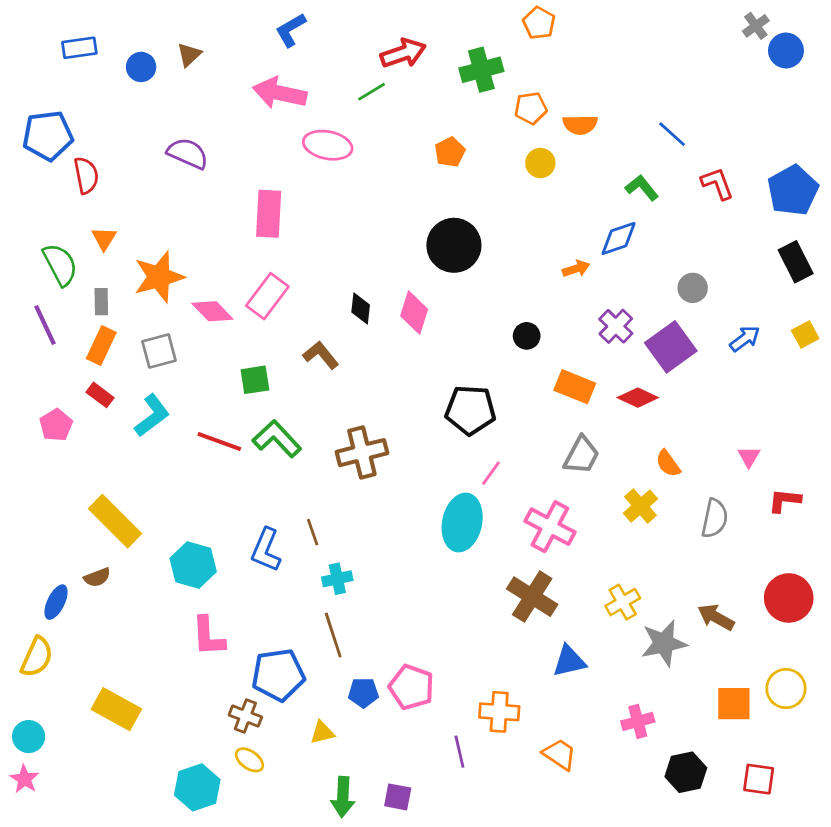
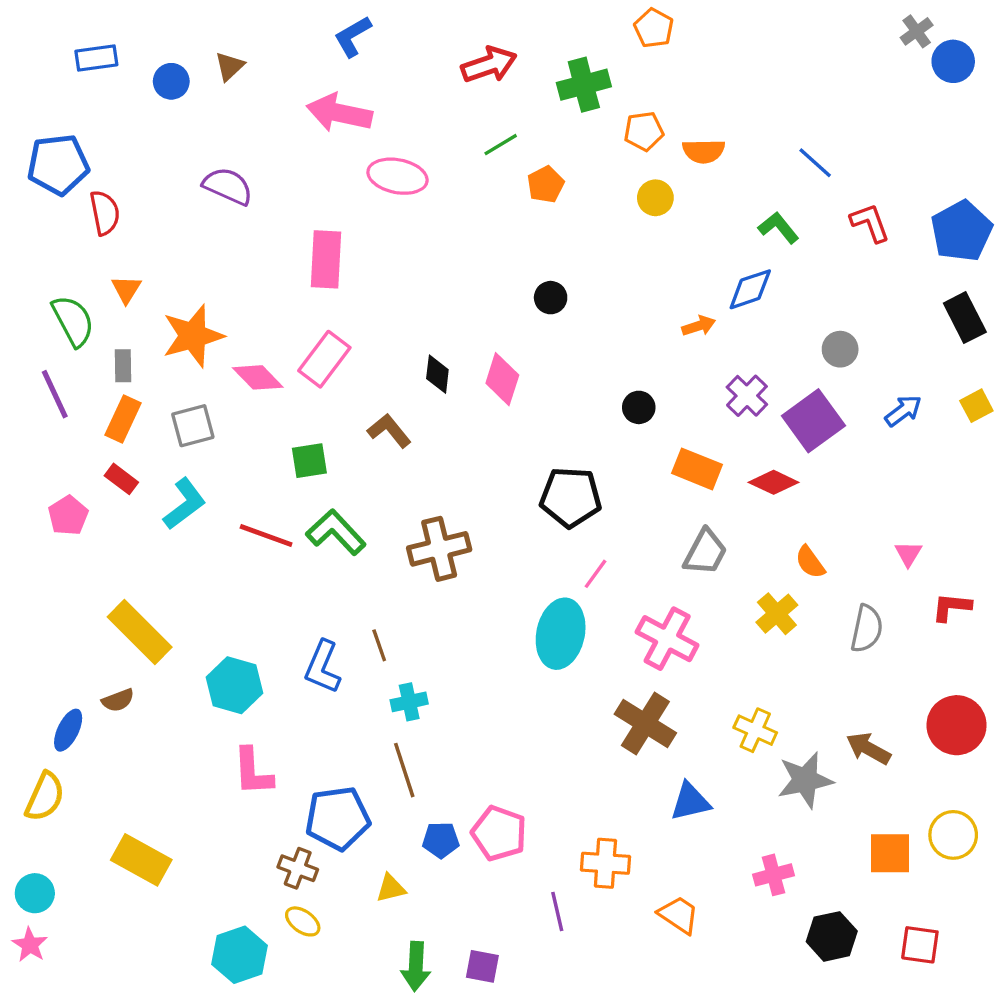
green line: (372, 92) -> (501, 145), moved
black circle: (454, 245) -> (551, 298), size x0.5
yellow cross: (623, 602) -> (755, 730), turned -36

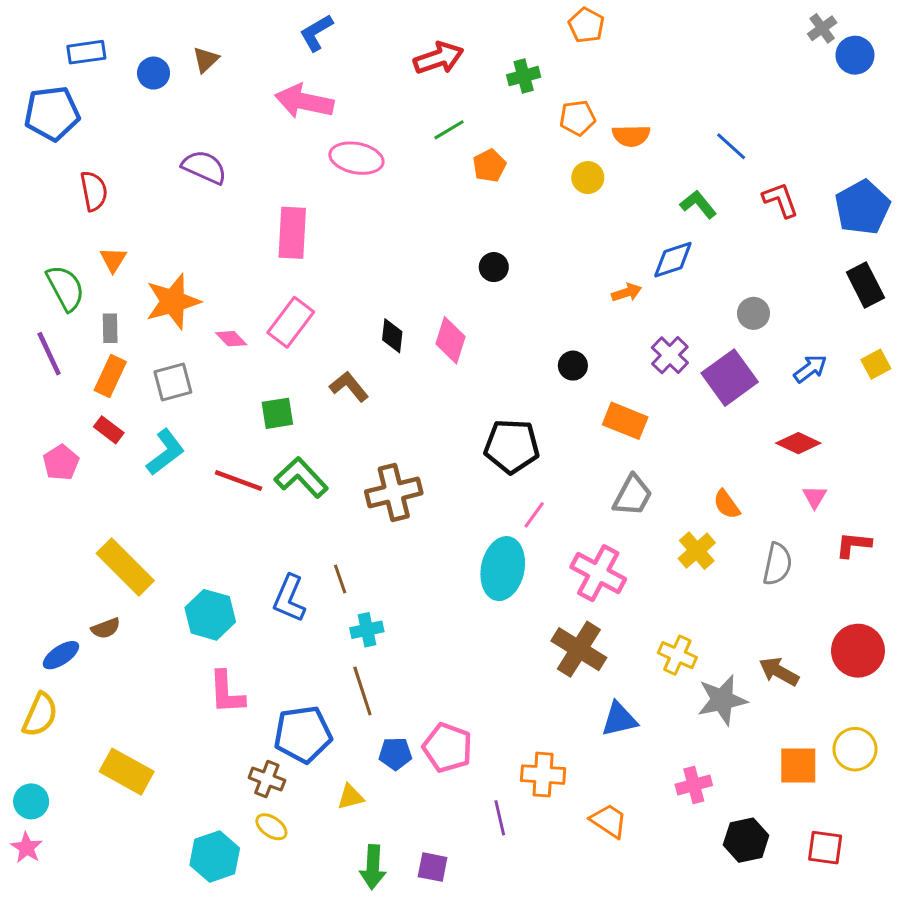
green cross: (584, 85) -> (524, 76), size x0.7
blue pentagon: (58, 165) -> (52, 113), moved
pink diamond: (258, 377) -> (231, 339), size x0.7
red diamond: (774, 482) -> (798, 443), moved
blue ellipse: (68, 730) -> (61, 655), turned 30

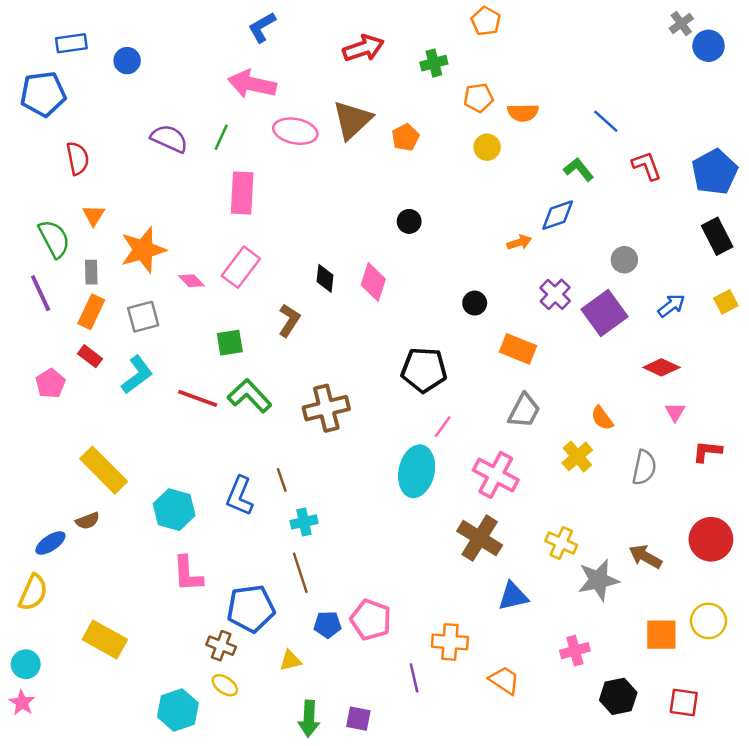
brown triangle: (206, 60) -> (352, 120), moved, size x1.8
green line: (449, 130) -> (221, 137), moved, turned -35
brown L-shape: (349, 386) -> (289, 320), turned 72

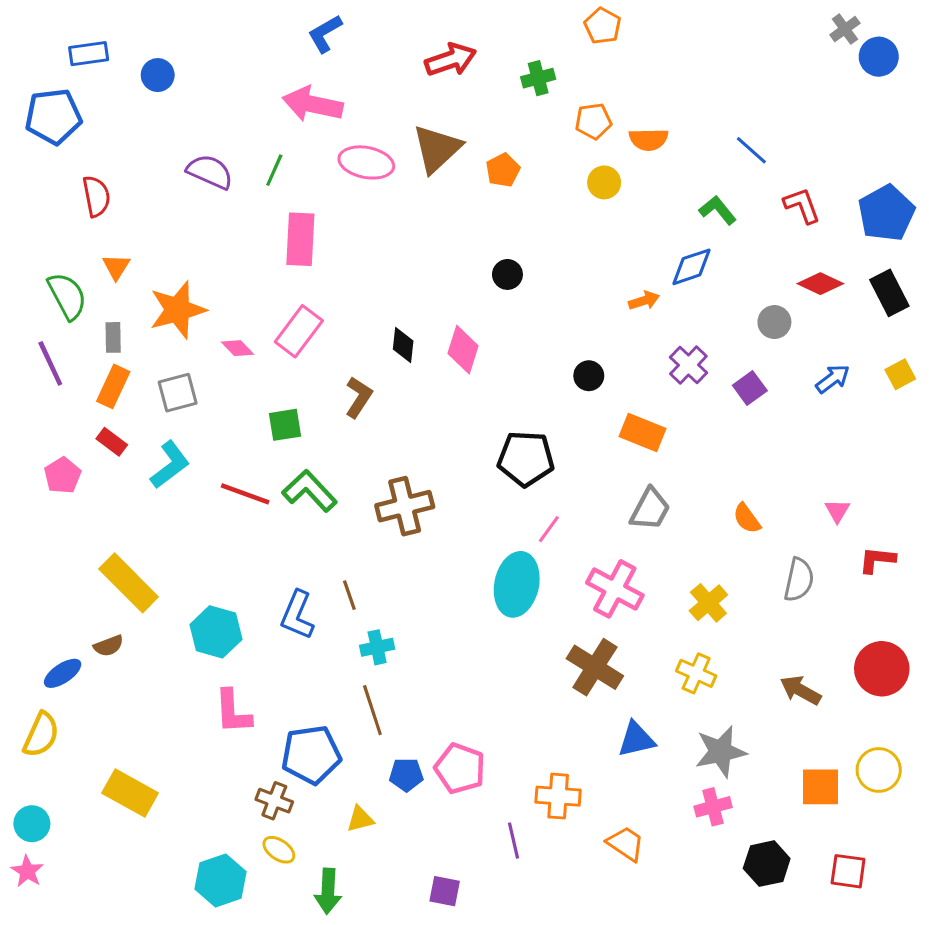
purple square: (605, 313) -> (750, 388), size x0.6
red diamond: (661, 367) -> (820, 284), moved
yellow cross: (577, 456) -> (708, 603), moved
gray star: (598, 580) -> (721, 752), moved
green arrow: (309, 719) -> (328, 891), moved

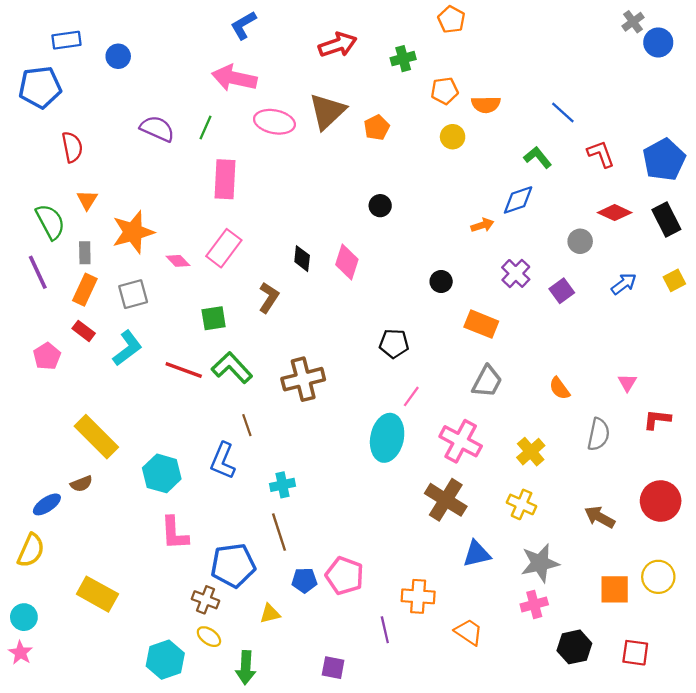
black pentagon: (526, 459) -> (394, 344), size x0.7
brown line: (349, 595) -> (247, 425), moved

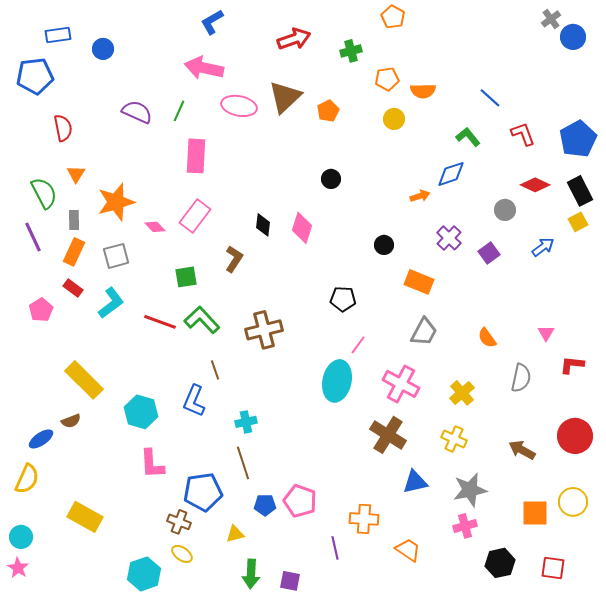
yellow square: (674, 280) -> (578, 222), moved
green arrow: (246, 668) -> (251, 574), moved

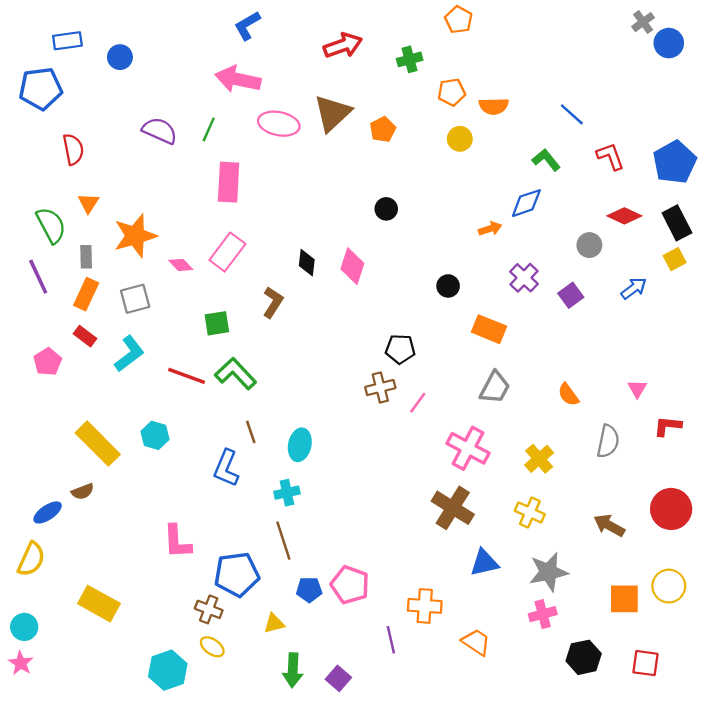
brown cross: (264, 330) -> (380, 388), moved, size x0.7
cyan ellipse: (337, 381) -> (300, 445), moved, size x0.7
cyan hexagon: (141, 412) -> (155, 435), moved, size x0.7
purple square: (290, 581) -> (338, 678), turned 30

